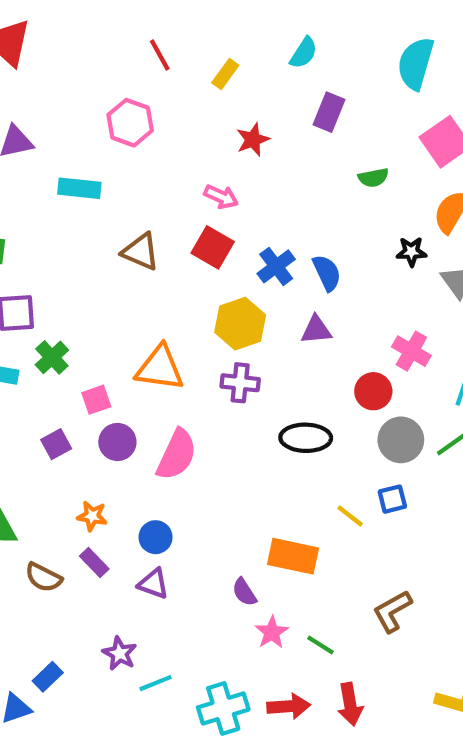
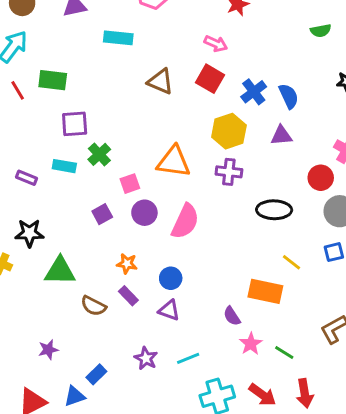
yellow line: (350, 516) -> (292, 262), moved
cyan line: (156, 683) -> (188, 358), moved
red arrow: (289, 706) -> (262, 395), turned 40

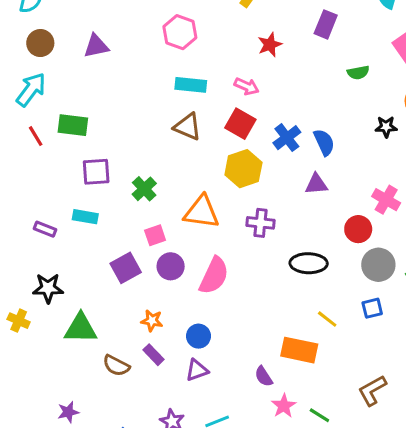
cyan rectangle: (118, 38) -> (191, 85), moved
yellow hexagon: (229, 131) -> (243, 169), moved
green cross: (99, 154) -> (144, 189), moved
purple square: (102, 214) -> (126, 268), size x1.4
purple triangle: (169, 310) -> (197, 370), turned -40

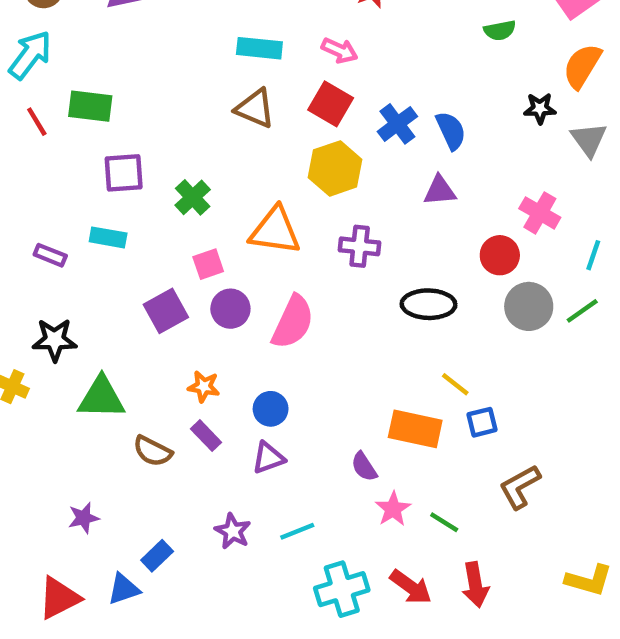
blue square: (372, 308) -> (482, 422), moved

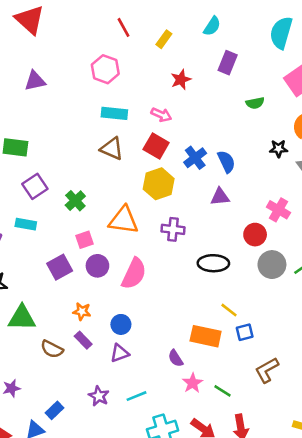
purple square: (124, 173) -> (35, 186), turned -30

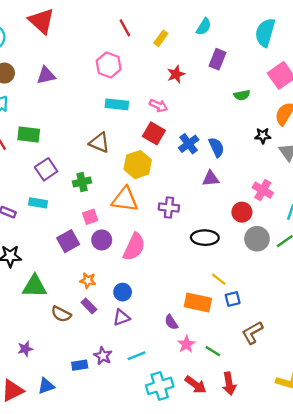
brown triangle: (112, 149) -> (99, 143), moved
yellow hexagon: (159, 184) -> (138, 165), moved
green cross: (75, 201) -> (82, 182), turned 30
blue rectangle: (54, 410) -> (80, 365), moved, turned 35

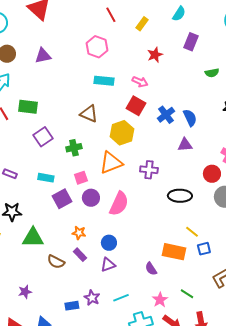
orange triangle: (125, 199) -> (111, 163), turned -30
cyan rectangle: (38, 203) -> (46, 178), moved
pink star: (186, 344) -> (160, 300), moved

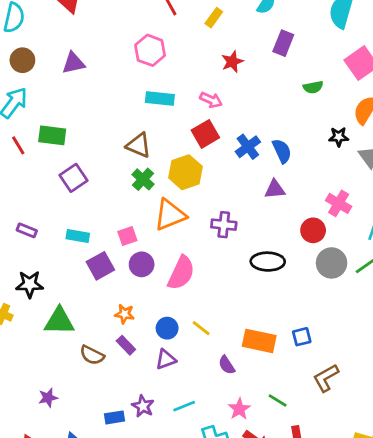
red square: (136, 106) -> (205, 134), turned 30
green cross: (74, 148) -> (143, 179), moved, turned -35
yellow line: (192, 232) -> (201, 328), moved

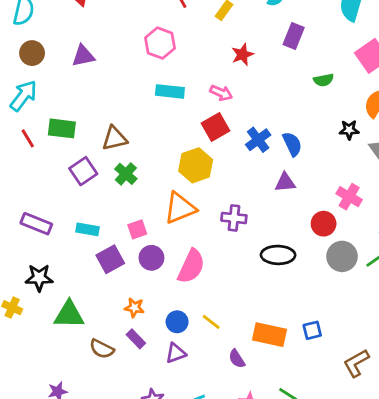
brown triangle: (139, 145) -> (115, 138), moved, turned -36
green cross: (143, 179) -> (126, 174), moved
purple rectangle: (27, 230) -> (36, 224), size x1.5
brown L-shape: (326, 378) -> (356, 363), moved

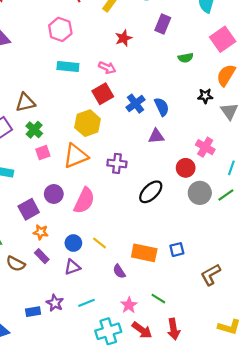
pink square: (137, 229) -> (43, 153), moved
black ellipse: (278, 255) -> (151, 192), turned -45
purple square: (110, 259) -> (29, 209), moved

